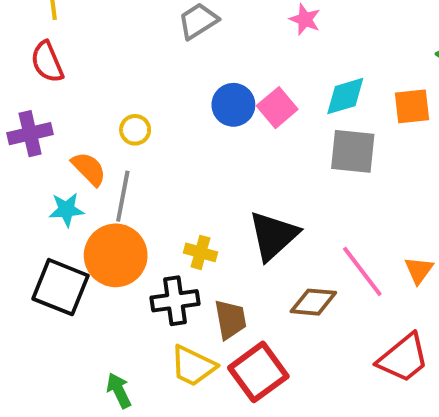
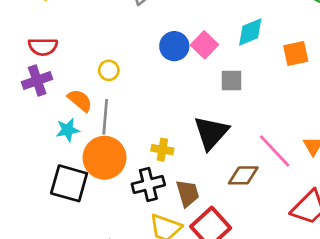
red semicircle: (47, 62) -> (43, 47), moved, turned -60
orange square: (412, 106) -> (296, 53), moved
gray square: (353, 151) -> (231, 80), moved, size x0.7

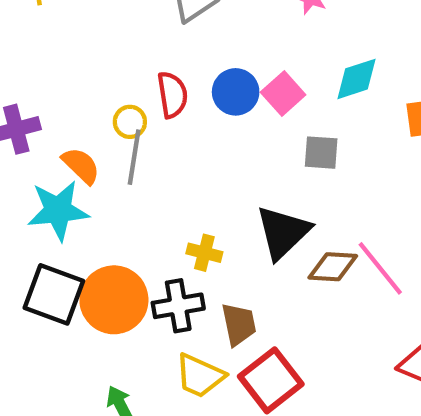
red semicircle: (43, 47) -> (172, 95), moved, turned -104
gray line: (105, 117) -> (134, 157), moved
cyan star: (68, 130) -> (58, 210), size x1.6
orange circle: (105, 158) -> (114, 300), moved
brown diamond: (243, 175) -> (333, 267), moved

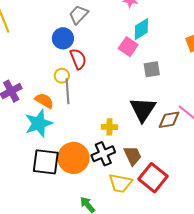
cyan diamond: (356, 79) -> (141, 29), moved
blue circle: (236, 92) -> (63, 38), moved

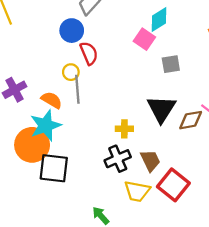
orange circle: (74, 158) -> (32, 145), moved

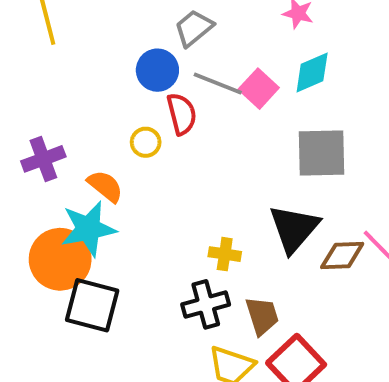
pink square: (144, 39) -> (259, 89), moved
gray square: (171, 64) -> (322, 153), size x1.6
gray line: (77, 89) -> (218, 84), moved, turned -72

